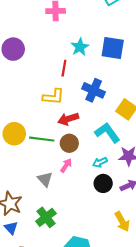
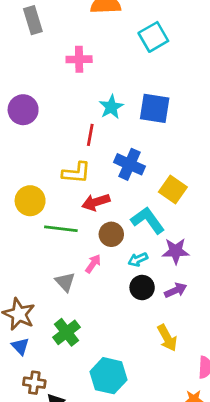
yellow circle: (14, 134) -> (30, 201), moved
brown circle: (69, 143) -> (111, 234), moved

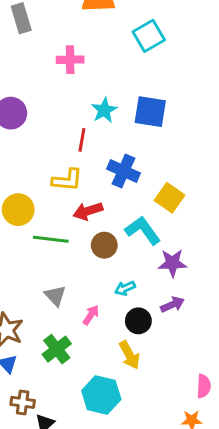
cyan arrow: (138, 260) -> (125, 288), moved
pink arrow: (93, 264) -> (91, 315), moved
black circle: (142, 287) -> (138, 321), moved
yellow arrow: (167, 338) -> (129, 355), moved

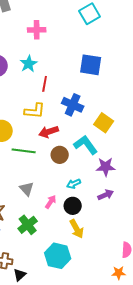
cyan star: (104, 110) -> (29, 64), moved
black circle: (138, 321) -> (73, 206), moved

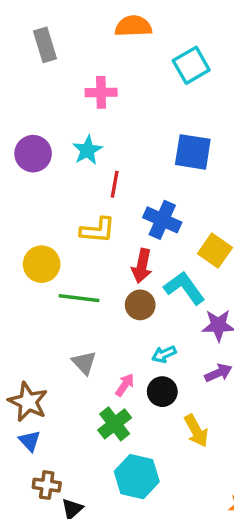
red arrow: (49, 132) -> (142, 266), moved, turned -60
green cross: (28, 225) -> (115, 424), moved
yellow arrow: (77, 229) -> (196, 431), moved

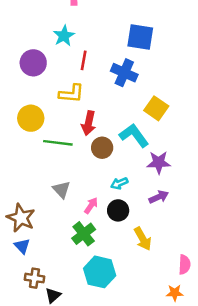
purple circle: (33, 154) -> (33, 63), moved
blue cross: (162, 220) -> (124, 73), moved
red arrow: (142, 266) -> (89, 123), moved

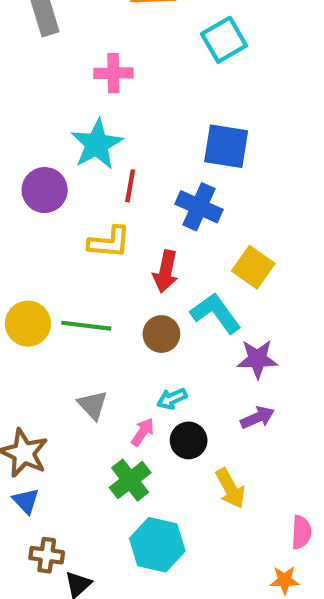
cyan star: (64, 36) -> (97, 144), size x1.4
yellow circle: (31, 118) -> (28, 324), moved
red arrow: (89, 123) -> (166, 271), moved
cyan arrow: (119, 183) -> (172, 399), moved

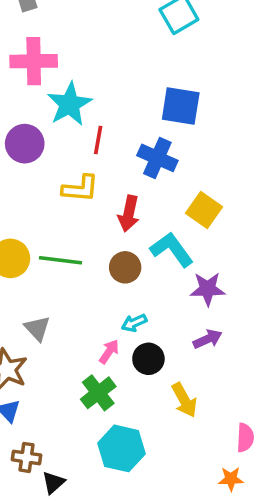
pink cross: (113, 73) -> (34, 61), moved, size x1.4
gray triangle: (93, 405) -> (37, 328), moved

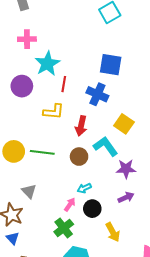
pink cross: (34, 61) -> (27, 39), size x0.7

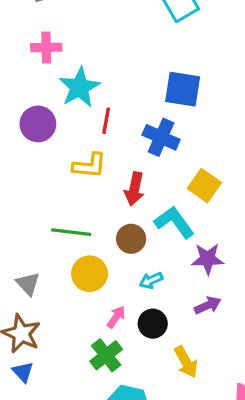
yellow circle: (14, 151) -> (89, 274), moved
cyan arrow: (84, 188) -> (151, 280), moved
gray triangle: (29, 191) -> (28, 284), moved

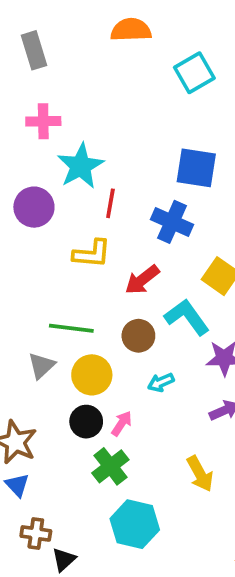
red arrow: (134, 189) -> (142, 280), turned 40
gray triangle: (28, 284) -> (41, 366), moved, turned 30
black circle: (153, 324) -> (86, 422), moved

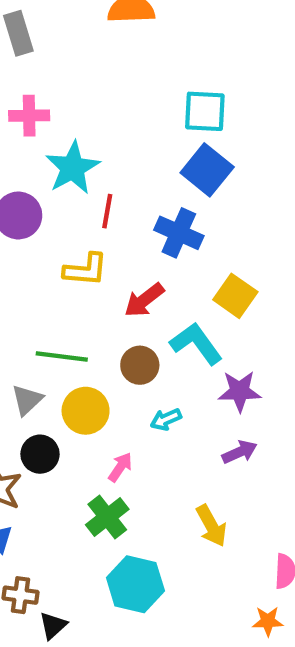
cyan square: (194, 73) -> (205, 111), moved, turned 33
blue square: (196, 168) -> (207, 170), turned 30
black circle: (86, 422) -> (40, 454), moved

